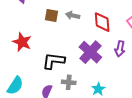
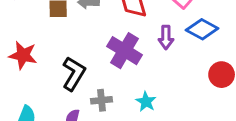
black L-shape: (54, 61) -> (74, 74), turned 125

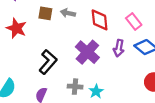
red star: (23, 55) -> (16, 28), moved
gray cross: (102, 100) -> (75, 87), moved

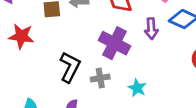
gray cross: (75, 87) -> (100, 78), moved

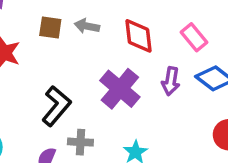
gray cross: (100, 78) -> (80, 142), moved

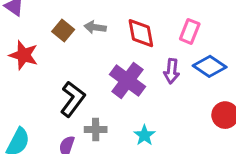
brown square: (50, 28) -> (63, 31), turned 35
pink rectangle: (194, 37) -> (190, 31), turned 65

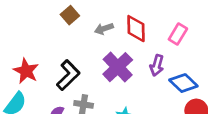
gray arrow: (95, 27) -> (104, 29), moved, turned -36
red star: (24, 55) -> (26, 71), moved
blue diamond: (210, 66) -> (183, 83), moved

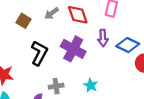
gray arrow: (104, 29) -> (52, 13), moved
black L-shape: (68, 75) -> (39, 53), moved

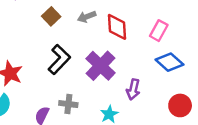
purple arrow: (103, 38) -> (133, 89), moved
blue diamond: (128, 45) -> (169, 62), moved

